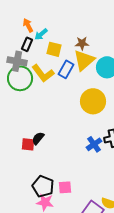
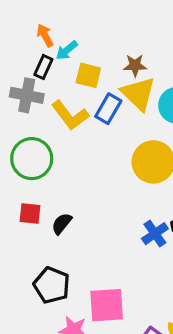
yellow triangle: (84, 60) -> (138, 94), turned -35
green circle: (20, 78) -> (32, 159), moved
red square: (28, 144) -> (30, 214), moved
black pentagon: (43, 186) -> (52, 285), moved
pink square: (65, 187) -> (107, 305), size x1.6

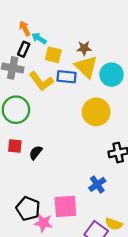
cyan arrow: (67, 50) -> (39, 38), turned 72
blue rectangle: (108, 109) -> (66, 77), turned 66
blue cross: (155, 234) -> (97, 184), moved
black pentagon: (52, 285) -> (28, 209), moved

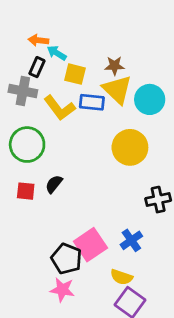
orange arrow: (25, 28) -> (38, 40), turned -56
black semicircle: (36, 153) -> (54, 184), moved
pink square: (65, 206) -> (90, 245), moved, turned -30
black pentagon: (28, 209) -> (67, 259), moved
yellow semicircle: (114, 224) -> (121, 277), moved

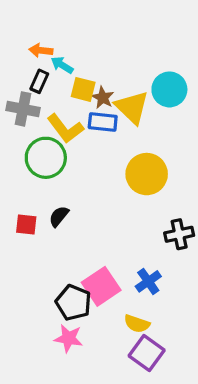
brown star: (114, 66) -> (103, 98), moved, turned 30
cyan circle: (150, 99) -> (169, 89), moved
green circle: (27, 145) -> (46, 158), moved

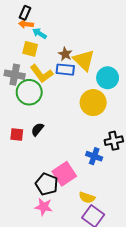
black rectangle: (39, 81) -> (25, 13), moved
yellow square: (83, 89) -> (30, 49), moved
cyan circle: (169, 89) -> (108, 78), moved
gray cross: (23, 109) -> (15, 75), moved
blue cross: (148, 281) -> (94, 156), moved, turned -35

